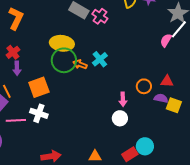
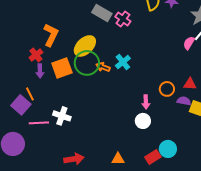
orange L-shape: (16, 18) -> (51, 35), moved
yellow ellipse: (62, 43) -> (85, 46), turned -50
orange square: (39, 87) -> (62, 68), moved

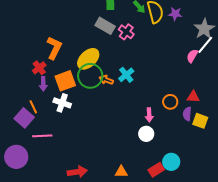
purple semicircle: (184, 101) -> (187, 114), turned -96
white cross: (62, 116) -> (62, 103), moved

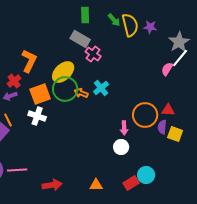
pink cross: (126, 32) -> (93, 54), moved
purple arrow: (43, 84) -> (10, 96), moved, turned 72
orange circle: (170, 102) -> (145, 115), size x1.6
pink line: (42, 136) -> (17, 170), moved

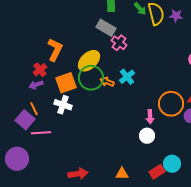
pink line: (17, 170) -> (41, 133), moved

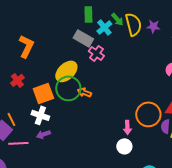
orange L-shape: (55, 50) -> (26, 46), moved
cyan cross: (127, 77) -> (104, 27), moved
purple arrow: (36, 85) -> (43, 134), moved

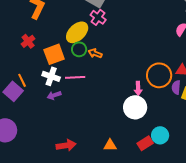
pink cross: (96, 53) -> (98, 17), moved
green circle: (68, 88) -> (79, 49), size x0.6
pink line: (18, 143) -> (75, 77), moved
white circle: (124, 146) -> (135, 107), size x1.5

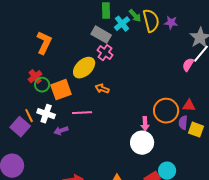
green circle: (79, 49) -> (42, 85), moved
white cross: (51, 76) -> (46, 114), moved

